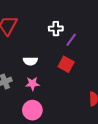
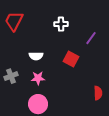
purple line: (71, 40) -> (91, 38), moved

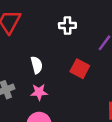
white semicircle: (36, 56) -> (37, 65), turned -104

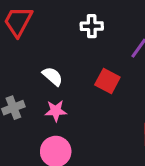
white semicircle: (37, 65) -> (53, 76), turned -35

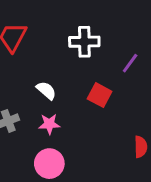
white cross: (92, 26) -> (84, 42), size x1.4

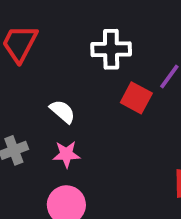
red square: (100, 95) -> (136, 98), moved

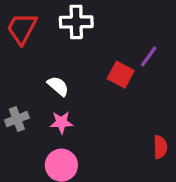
white cross: (111, 49) -> (76, 22), moved

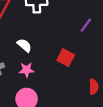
red square: (121, 75) -> (66, 58), moved

